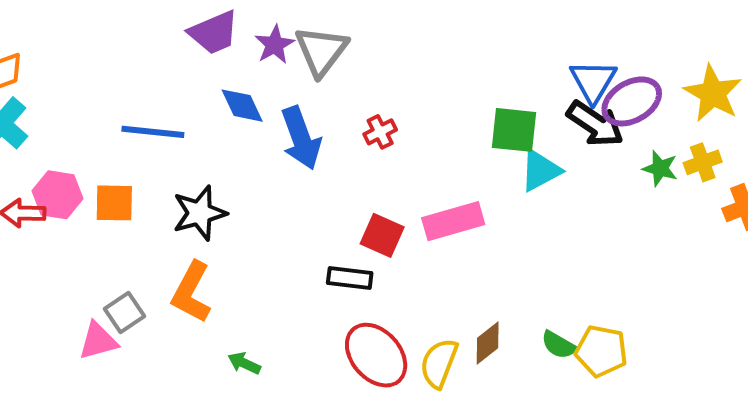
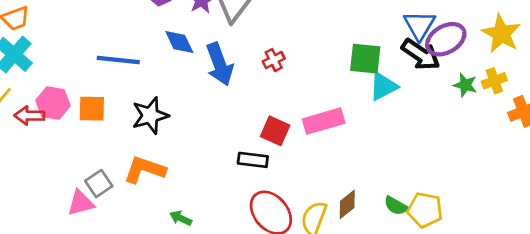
orange L-shape: (191, 292) -> (145, 170), turned 81

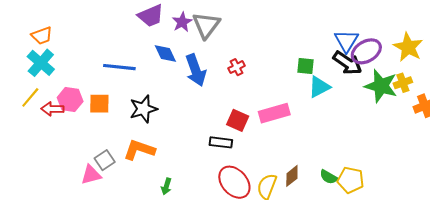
green square: (365, 59) -> (306, 66), size x0.7
green star: (465, 85) -> (381, 86), size x1.8
green arrow: (181, 218) -> (166, 186), turned -98

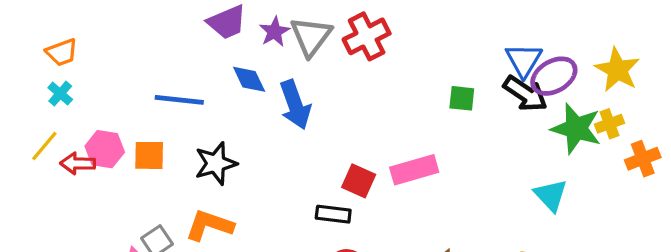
cyan cross: (41, 63) -> (60, 94), size x0.6
red cross: (237, 67) -> (367, 36), moved, size x1.8
cyan triangle: (319, 87) -> (551, 195), moved, turned -45

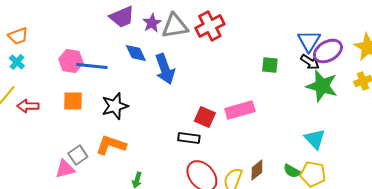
gray triangle: (311, 36) -> (175, 26), turned 44
black arrow: (525, 94) -> (310, 62), size x0.7
green star: (576, 128) -> (322, 86), moved
pink hexagon: (105, 149) -> (71, 61), moved
cyan triangle: (551, 195) -> (315, 139), moved

